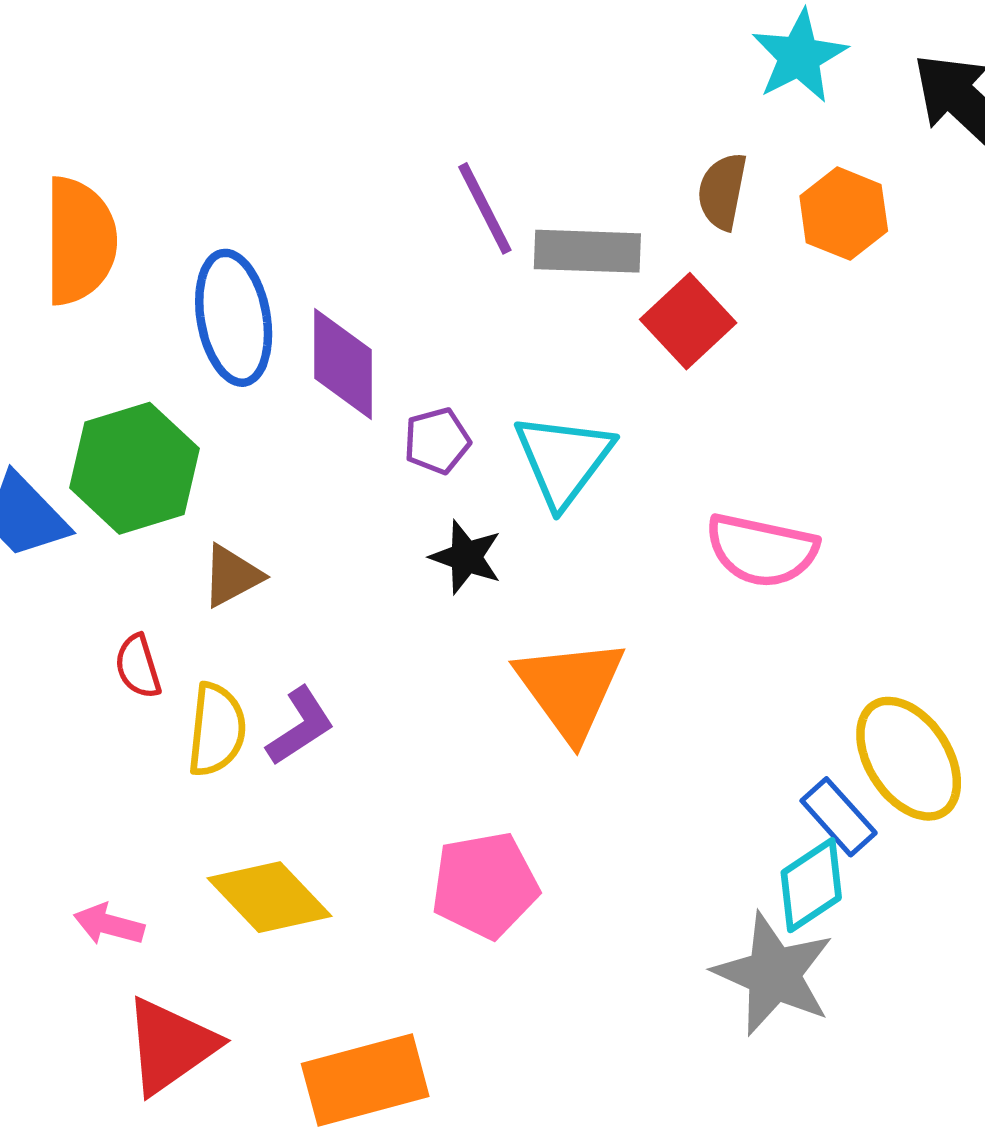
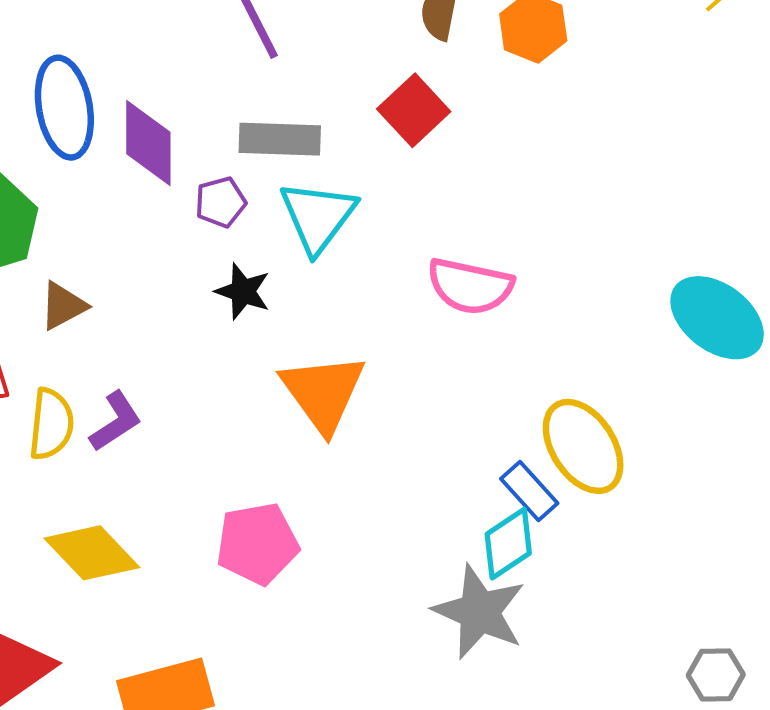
gray rectangle: (587, 251) -> (280, 139), moved

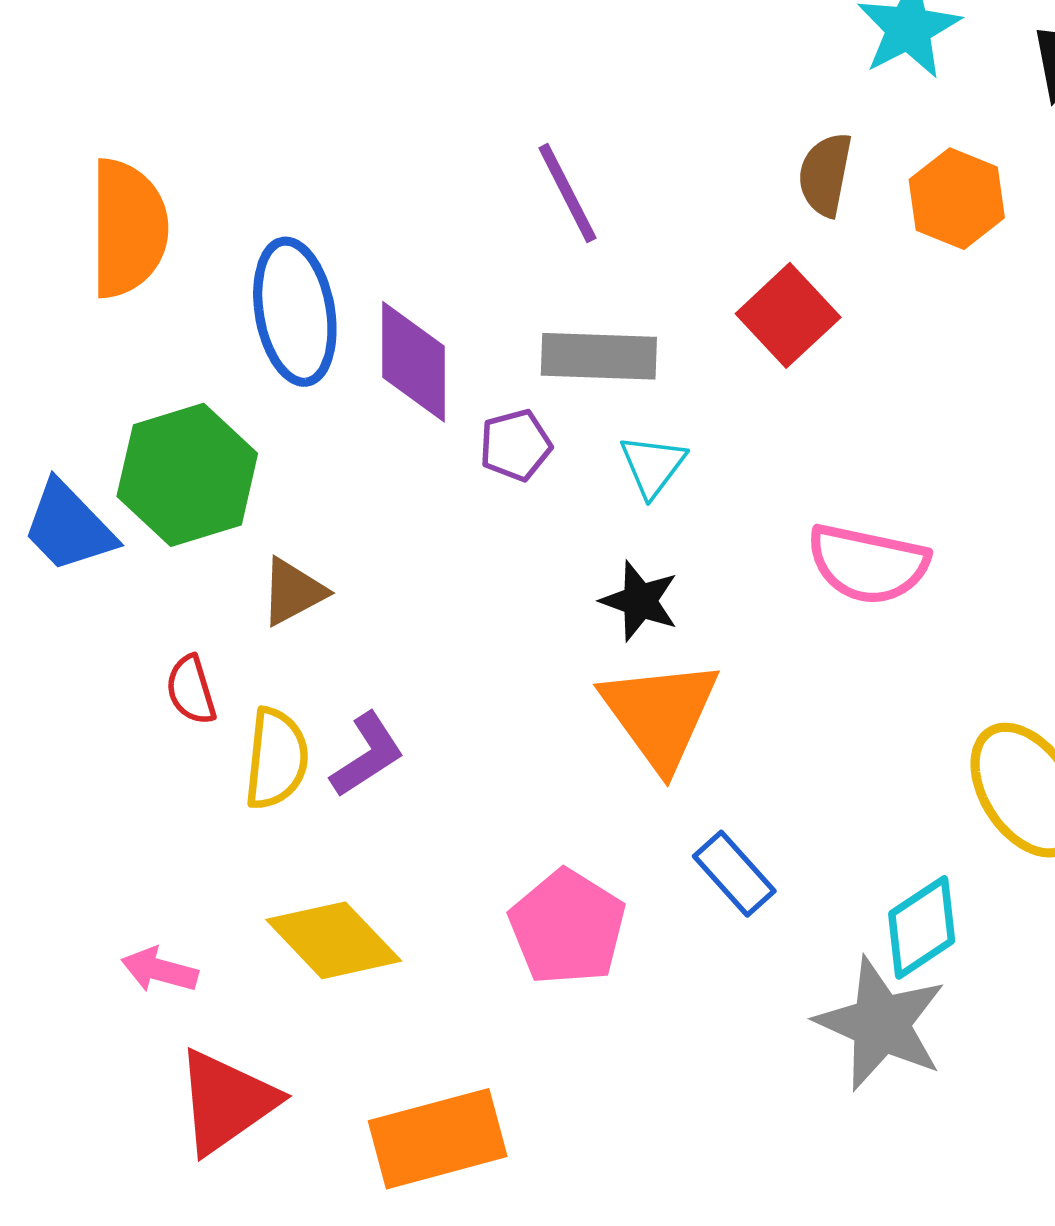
cyan triangle: (318, 217) -> (653, 466), size x0.6
black star: (243, 291) -> (640, 601), moved
blue rectangle: (529, 491) -> (734, 874), moved
pink pentagon: (257, 544) -> (567, 927), turned -30

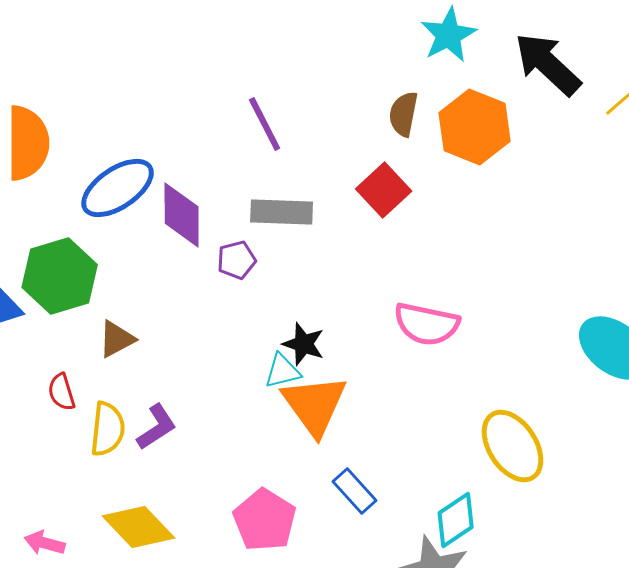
orange hexagon: (957, 199) -> (475, 127), size x1.4
blue ellipse: (295, 312) -> (118, 188), turned 66
cyan triangle: (653, 466) -> (283, 371), moved, turned 39

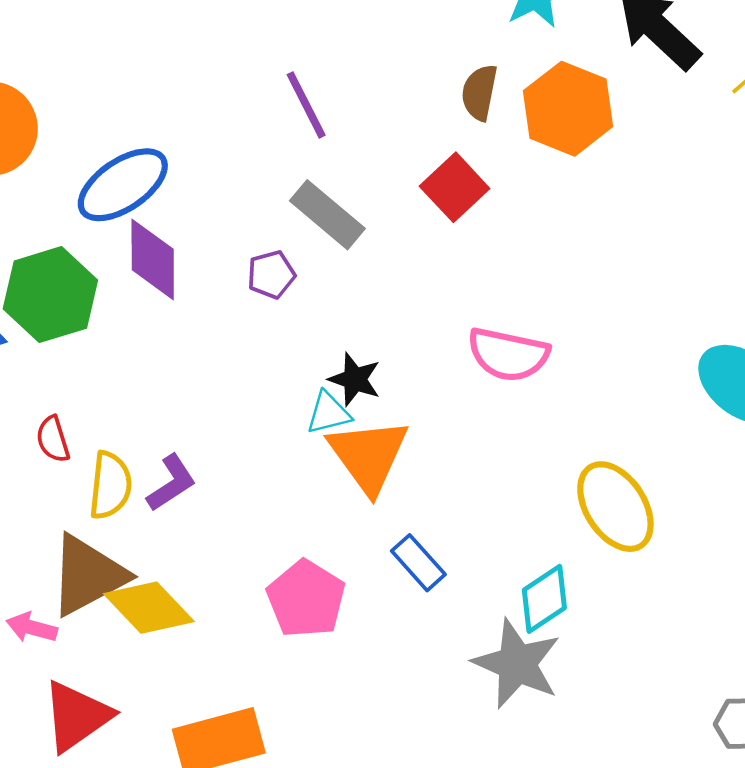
gray rectangle: (282, 212) -> (327, 215), turned 38
purple diamond: (182, 215) -> (153, 260), moved
brown triangle: (117, 339) -> (88, 575), moved, size x1.8

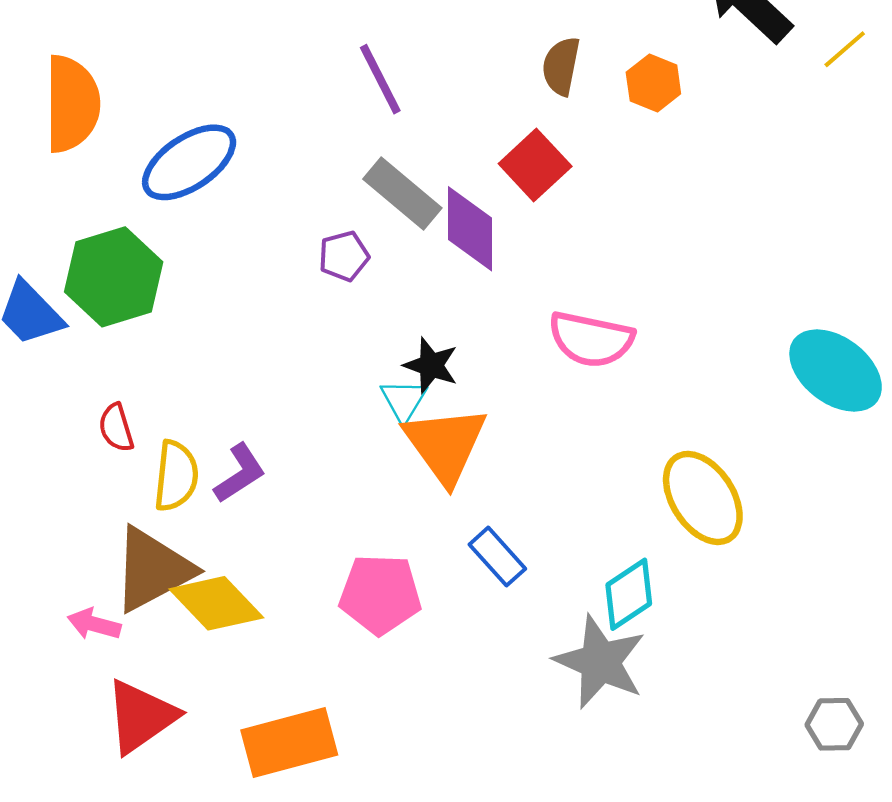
orange hexagon: (568, 109) -> (653, 83), size x0.6
purple diamond: (153, 260) -> (470, 229), moved
cyan triangle: (329, 413) -> (404, 400), turned -45
pink pentagon: (306, 599) -> (380, 594), turned -30

